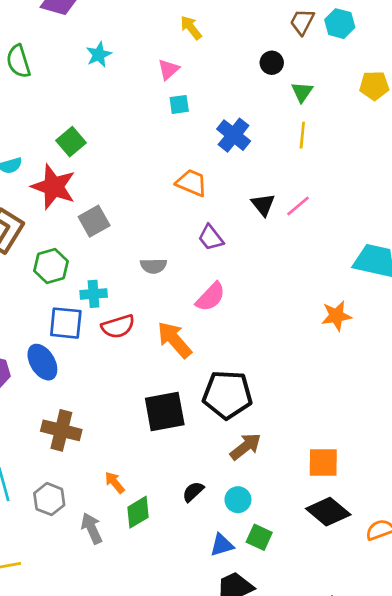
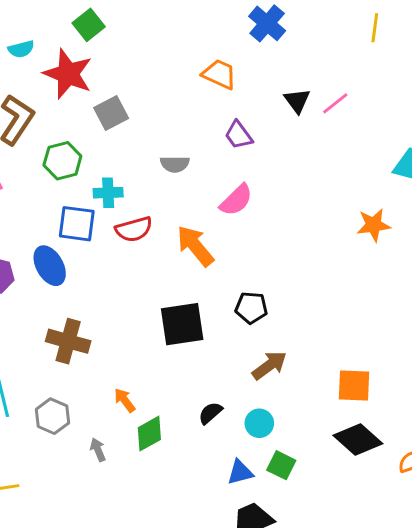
yellow line: (302, 135) -> (375, 28), moved
black pentagon: (227, 395) -> (251, 308), size x0.6
gray arrow: (92, 528) -> (98, 450), size x0.7

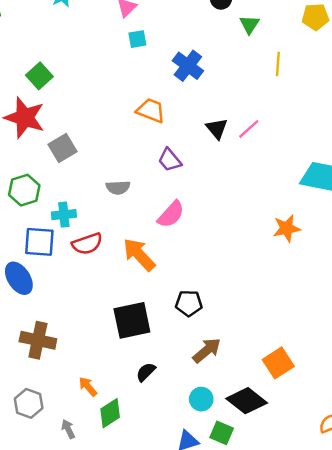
orange square: (354, 385) -> (278, 363), turned -32
black semicircle: (210, 413) -> (146, 372), moved
black diamond: (358, 439) -> (247, 401), moved

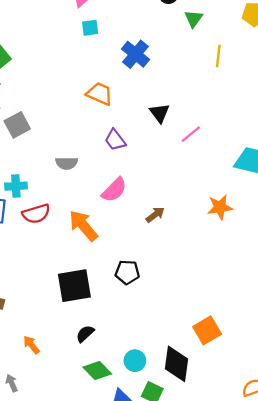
pink line: (249, 129) -> (191, 134), moved
brown arrow: (207, 350) -> (155, 215), moved, size x0.7
black diamond: (247, 401) -> (176, 364), turned 57
green diamond: (110, 413) -> (97, 370), moved, turned 76

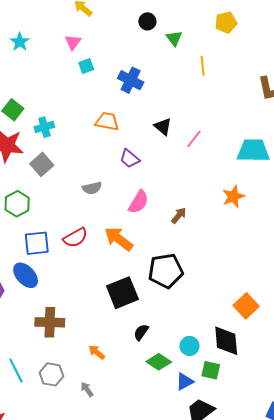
cyan cross: (16, 186) -> (44, 127), moved
black pentagon: (127, 272) -> (166, 271), size x1.6

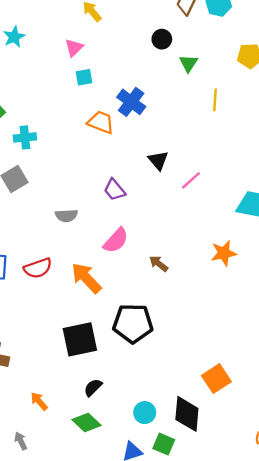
orange trapezoid: (107, 121) -> (101, 122), moved
brown arrow: (179, 215) -> (159, 264), turned -102
green diamond: (159, 362) -> (87, 422), moved

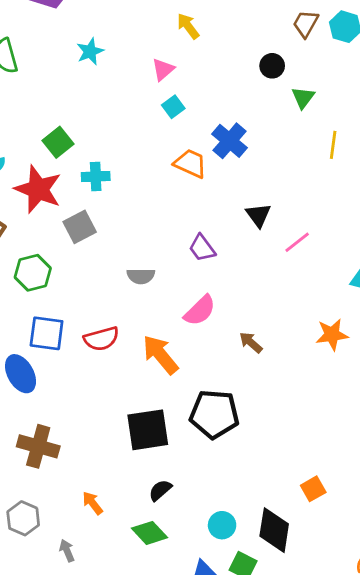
cyan square: (84, 77) -> (173, 107), turned -30
orange square: (216, 379) -> (313, 489), size x0.7

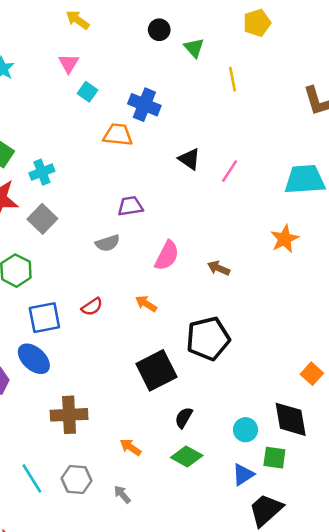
purple trapezoid: (202, 248) -> (130, 206), moved, turned 136
red semicircle: (101, 339) -> (92, 307), size x0.7
orange arrow: (160, 355) -> (146, 304), size x0.6

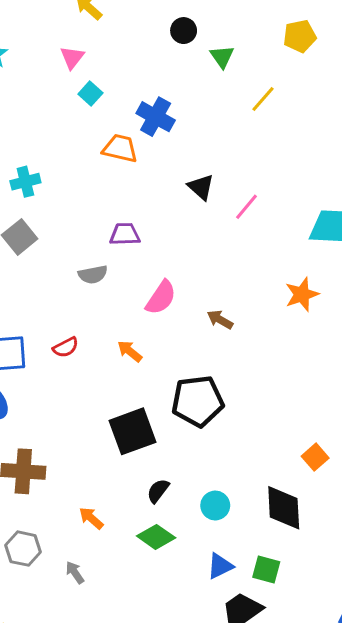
yellow line: (233, 79) -> (263, 99), turned 45
cyan circle: (246, 430) -> (215, 506), moved
green square: (274, 458) -> (266, 570), moved

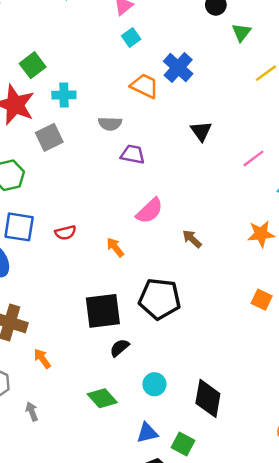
pink line: (247, 207) -> (253, 158), moved
gray semicircle: (93, 275) -> (110, 124), moved
orange square: (315, 457) -> (262, 300), moved, turned -36
black semicircle: (158, 491) -> (120, 348), moved
orange arrow: (91, 518) -> (42, 359), moved

